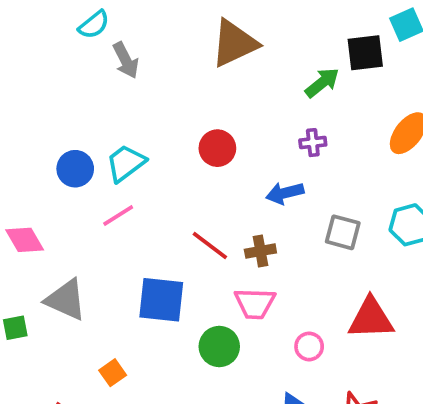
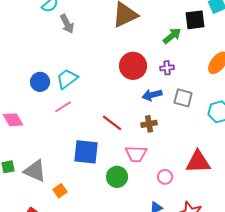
red circle: (217, 148) -> (133, 66), moved, size x1.4
gray square: (343, 232) -> (183, 98), moved
brown cross: (260, 251) -> (149, 124), moved
gray triangle: (66, 300) -> (35, 171), moved

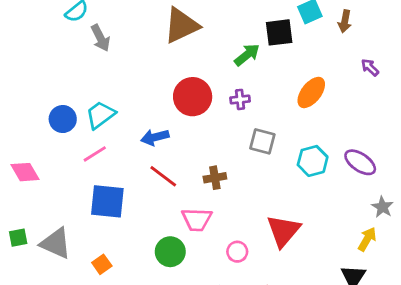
blue arrow: (152, 95) -> (155, 137), moved
blue square: (86, 152) -> (107, 201), moved
red triangle: (198, 162) -> (283, 231), turned -48
orange square: (60, 191) -> (102, 264), moved

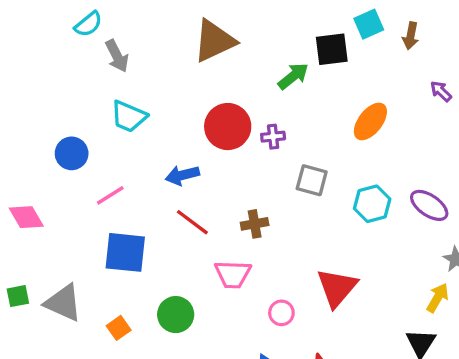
purple cross: (240, 99) -> (273, 137), moved
cyan trapezoid: (100, 115) -> (129, 116), moved, turned -120
green circle: (170, 252) -> (176, 315), moved

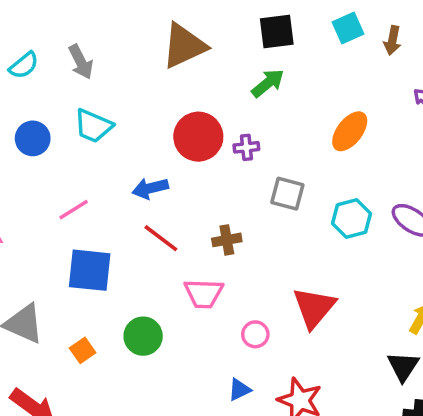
cyan semicircle: (88, 24) -> (24, 65), moved
black square: (332, 49) -> (277, 32), moved
blue circle: (72, 153) -> (33, 138), moved

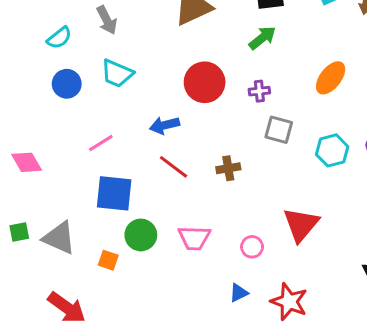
cyan semicircle: (24, 65) -> (59, 38), moved
purple cross: (246, 147) -> (259, 91), moved
pink trapezoid: (204, 293) -> (194, 238), moved
green circle: (143, 336) -> (141, 235), moved
orange square: (83, 350) -> (108, 260), turned -36

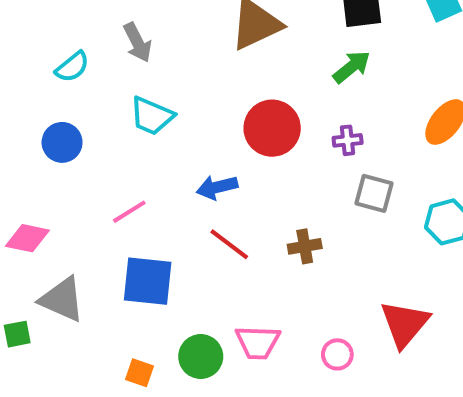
blue circle: (67, 84) -> (62, 142), moved
pink diamond: (27, 162) -> (27, 238), turned -48
green circle: (141, 235) -> (201, 356), moved
gray triangle: (59, 238) -> (62, 299), moved

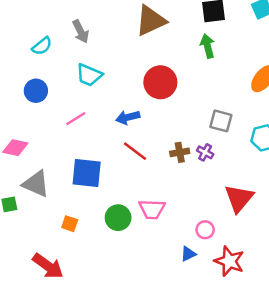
green arrow: (352, 67) -> (207, 46), turned -65
purple cross: (348, 140) -> (205, 152), moved, turned 35
pink line: (129, 212) -> (76, 119), moved
pink circle: (337, 354) -> (205, 230), moved
orange square: (140, 373) -> (70, 224), moved

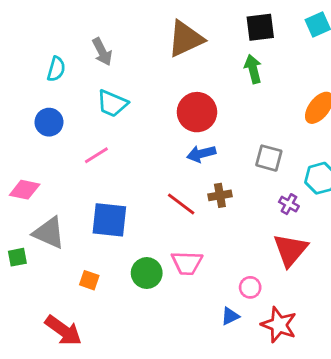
cyan semicircle: (42, 46) -> (56, 69), turned -35
blue arrow: (128, 117) -> (201, 154), moved
red line: (135, 151) -> (181, 204), moved
purple cross: (205, 152) -> (289, 204), moved

